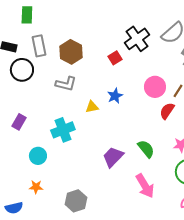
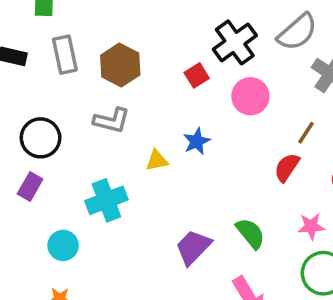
black circle: (22, 70) -> (41, 138), moved
pink circle: (155, 87) -> (250, 96), moved

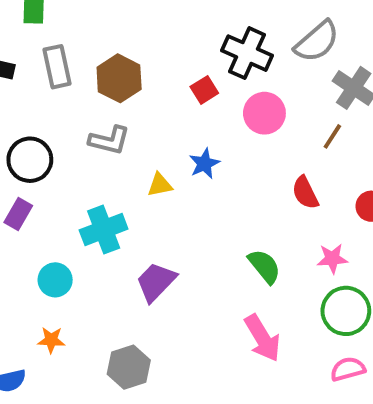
black cross: (235, 42) -> (247, 53), turned -30
brown line: (306, 133) -> (332, 136), moved
red semicircle: (287, 167) -> (305, 193), turned -60
purple trapezoid: (193, 247) -> (156, 282), moved

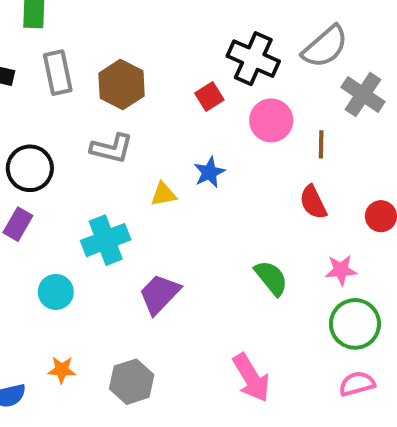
brown line: (332, 136) -> (321, 144), moved, turned -32
pink arrow: (263, 338) -> (251, 378), moved
orange star: (51, 340) -> (62, 370), moved

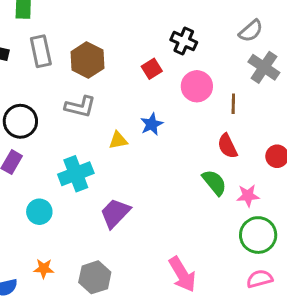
gray semicircle: (325, 47) -> (251, 31), moved, size x0.7
black cross: (253, 59) -> (184, 41), size x0.7
green semicircle: (271, 278) -> (214, 183), moved

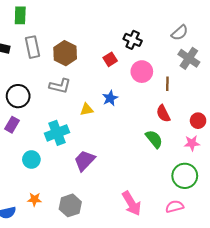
pink star: (248, 196) -> (192, 143), moved
pink semicircle: (260, 279) -> (175, 207), moved

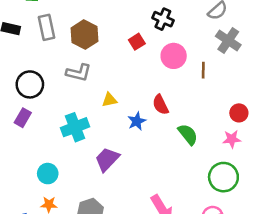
blue star: (110, 98) -> (137, 121), moved
red semicircle: (163, 113) -> (161, 105), moved
cyan circle: (31, 159) -> (48, 174), moved

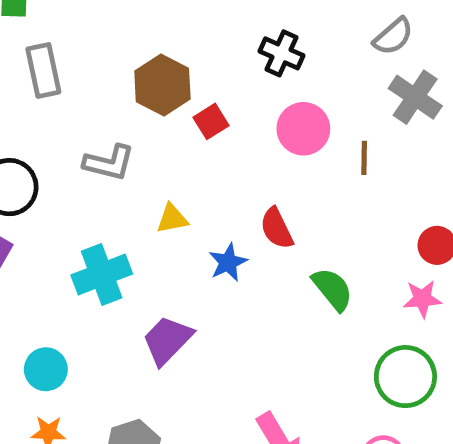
brown hexagon: (84, 35) -> (162, 85), moved
red square: (137, 42) -> (211, 121), moved

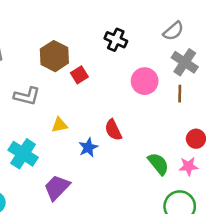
pink circle: (303, 129) -> (145, 81), moved
brown line: (364, 158) -> (180, 94), moved
cyan cross: (102, 275) -> (23, 154), turned -36
green semicircle: (333, 289) -> (158, 164), moved

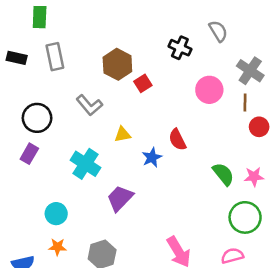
gray semicircle: (173, 31) -> (218, 31), moved, turned -80
gray L-shape: (27, 96) -> (89, 105), turned 36
red circle: (196, 139) -> (259, 127), moved

